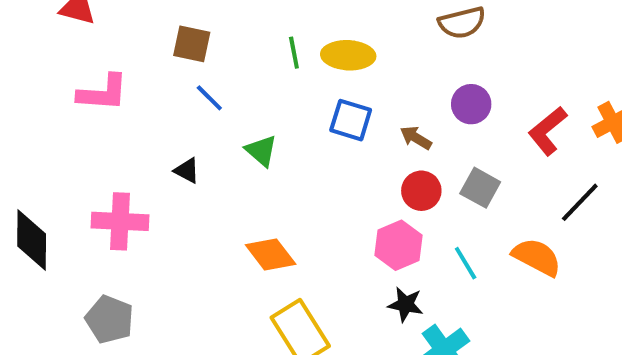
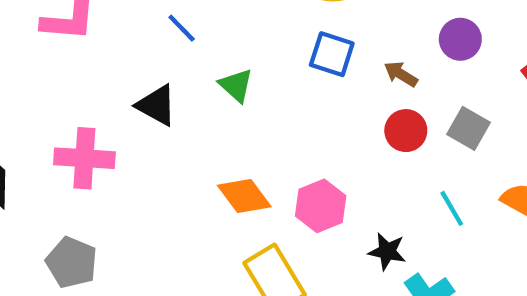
black triangle: (187, 171) -> (157, 105), size x1.5
pink hexagon: (399, 245) -> (321, 206), moved

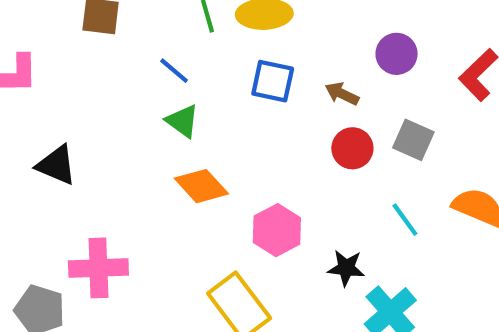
blue line: (182, 28) -> (174, 71), moved
black triangle: (157, 105) -> (56, 165), moved
pink cross: (84, 158) -> (98, 268), moved
orange diamond: (244, 196) -> (201, 186), moved

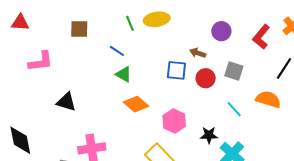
blue square: (273, 81) -> (176, 70), moved

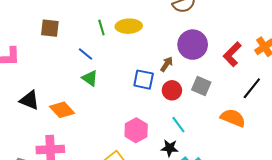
purple circle: (221, 31) -> (193, 45), size x1.5
brown arrow: (198, 53) -> (167, 64), turned 98
orange diamond: (136, 104) -> (62, 110), moved
cyan line: (234, 109) -> (178, 125), moved

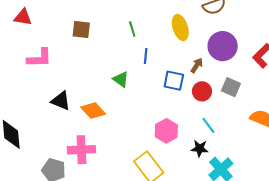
yellow ellipse: (129, 26) -> (180, 28), moved, turned 75
blue line: (86, 54) -> (146, 56), moved, turned 56

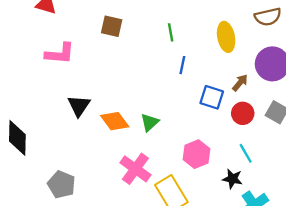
green triangle: (121, 79) -> (150, 122), moved, turned 36
black triangle: (61, 101) -> (79, 106), turned 35
pink cross: (81, 150) -> (135, 169), moved, turned 32

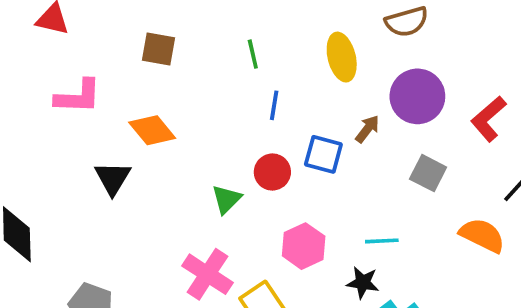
red circle: (243, 113) -> (272, 172), moved
orange diamond: (115, 121) -> (152, 130), moved
cyan line: (246, 153) -> (382, 241), turned -60

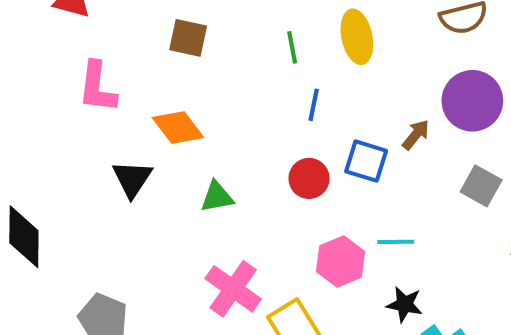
yellow ellipse: (342, 57) -> (357, 37), moved
pink L-shape: (78, 97) -> (97, 87), turned 93
green triangle: (226, 199) -> (217, 197), moved, turned 32
cyan line: (382, 241) -> (396, 242), moved

